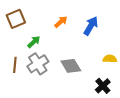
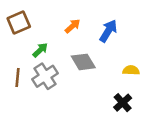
gray diamond: (71, 66) -> (83, 62), moved

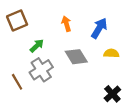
orange arrow: (72, 26) -> (66, 24), turned -64
yellow semicircle: (131, 70) -> (111, 53), moved
brown line: (17, 77) -> (17, 82), moved, turned -35

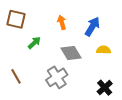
brown square: (17, 20) -> (16, 19), turned 36
gray cross: (41, 70) -> (57, 77), moved

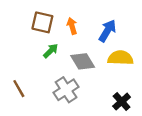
brown square: (16, 19) -> (42, 22), moved
green arrow: (34, 43) -> (51, 51), moved
yellow semicircle: (104, 50) -> (120, 58), size x1.5

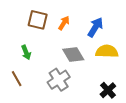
orange arrow: (72, 26) -> (64, 23), turned 48
green arrow: (51, 51) -> (26, 52), moved, turned 112

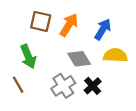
orange arrow: (64, 23) -> (69, 25), size x1.5
green arrow: (26, 52) -> (28, 56), size x1.5
black cross: (108, 90) -> (93, 86), moved

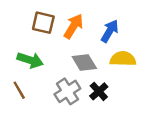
green arrow: (28, 56) -> (30, 60), turned -50

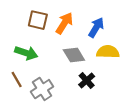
gray cross: (67, 91) -> (42, 89), moved

